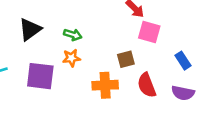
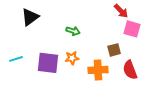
black triangle: (30, 29) -> (30, 17), moved
orange star: (71, 58) -> (72, 58), moved

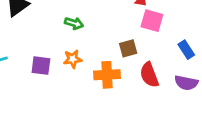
purple square: (48, 63) -> (41, 66), size x0.7

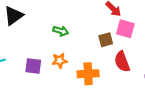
brown square: (128, 48) -> (106, 40), moved
red semicircle: (149, 75) -> (122, 62), moved

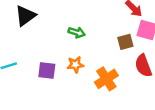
orange cross: (88, 74) -> (106, 79), turned -30

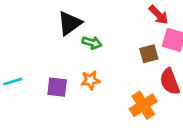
black triangle: (25, 16) -> (70, 23), moved
orange cross: (106, 79) -> (143, 105), moved

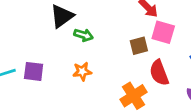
purple square: (57, 87) -> (34, 71), moved

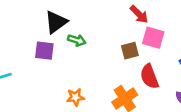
purple square: (34, 71) -> (44, 51), moved
orange star: (82, 71) -> (75, 97), moved

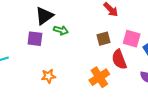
pink square: (153, 38) -> (132, 39), moved
orange star: (75, 97) -> (48, 76), moved

